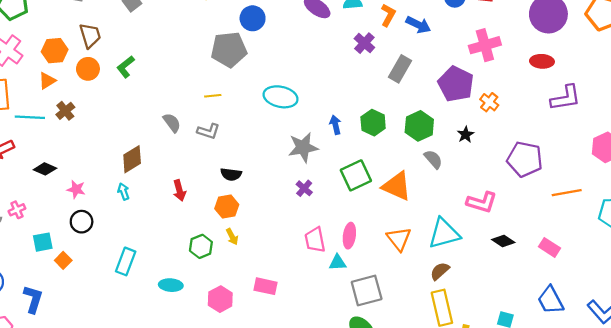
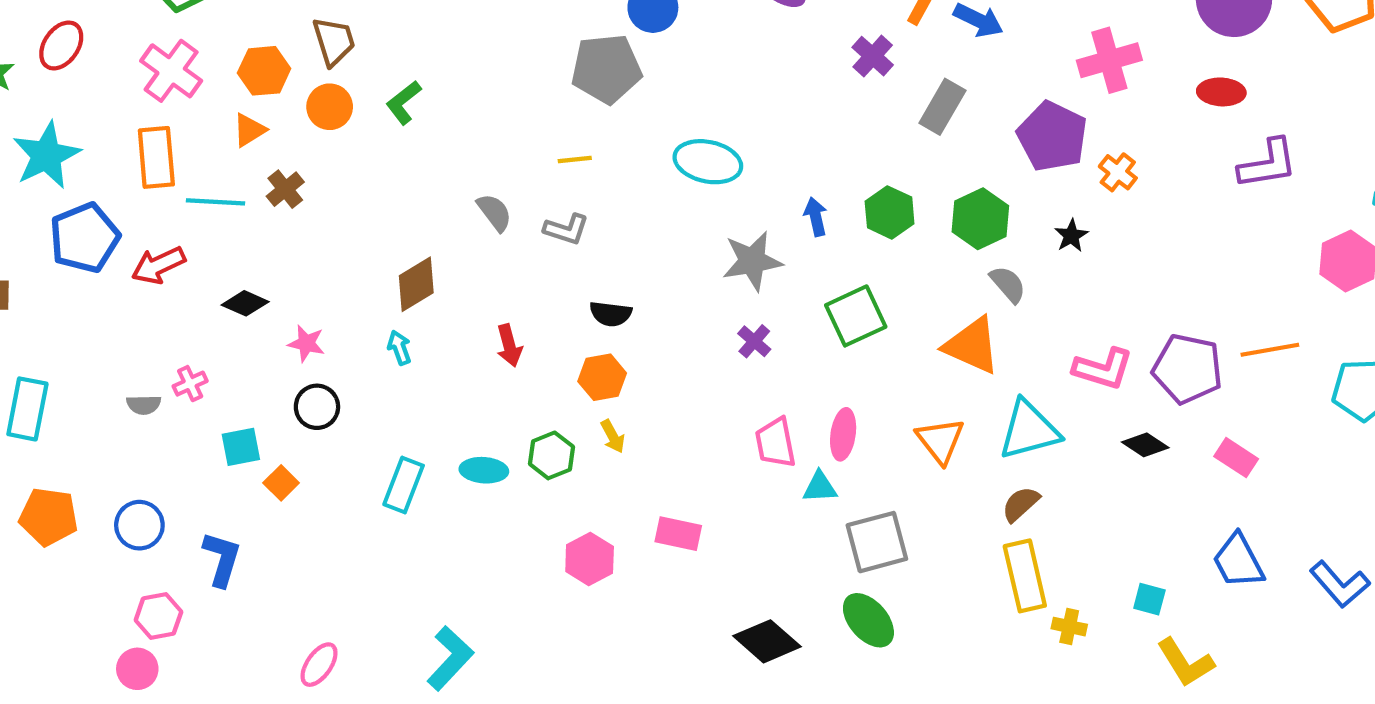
purple pentagon: (525, 159) -> (1188, 369), moved
orange triangle: (397, 186) -> (972, 346), moved
cyan ellipse: (171, 285) -> (484, 470), moved

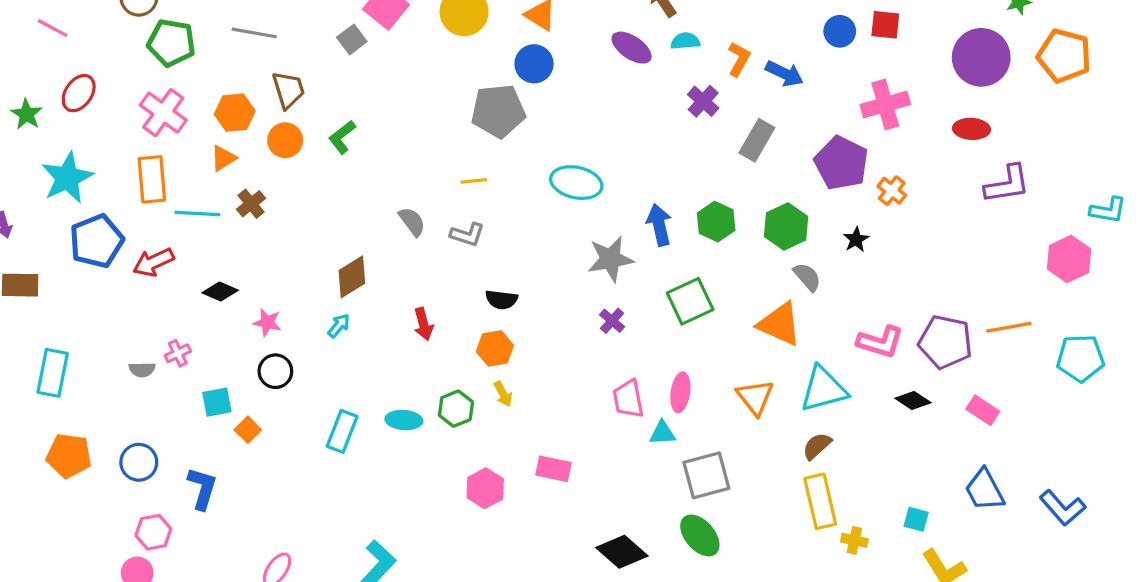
blue arrow: (816, 217) -> (659, 225), size x1.4
cyan arrow: (399, 348) -> (339, 326), turned 60

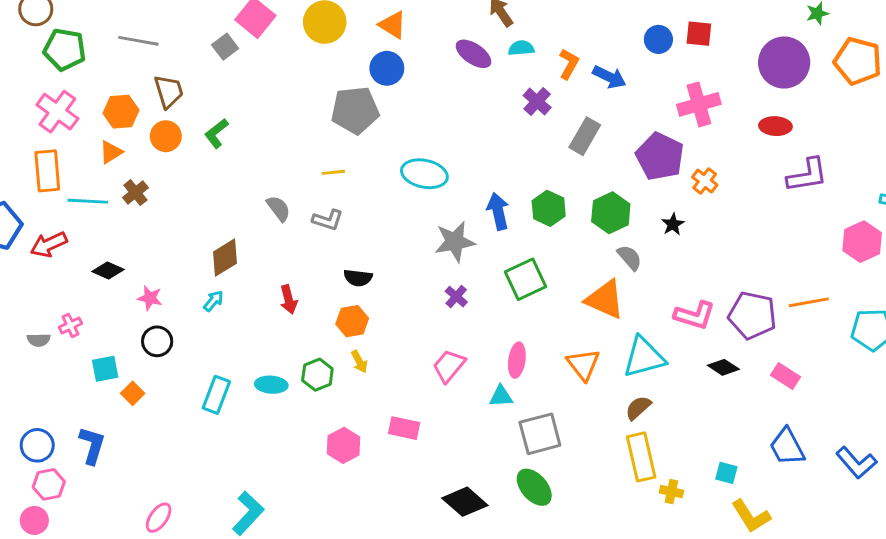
pink trapezoid: (628, 399) -> (449, 366), moved, turned 51
blue circle: (139, 462) -> (37, 445), moved

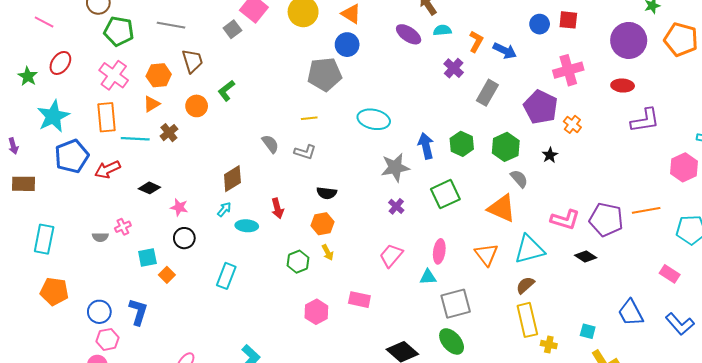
orange circle: (166, 136) -> (197, 106), moved
pink rectangle: (786, 376) -> (670, 274), moved
cyan ellipse: (271, 385) -> (247, 226), moved

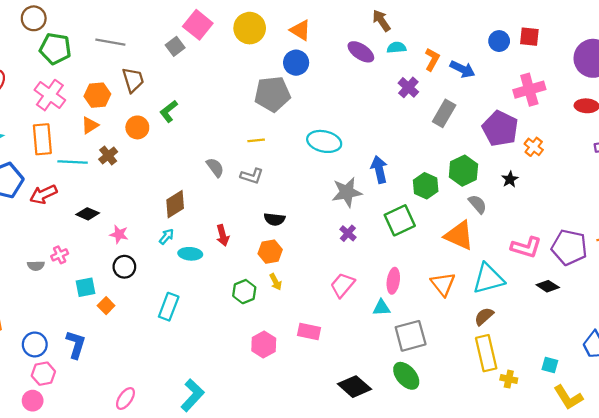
green hexagon: (462, 144) -> (426, 186), moved

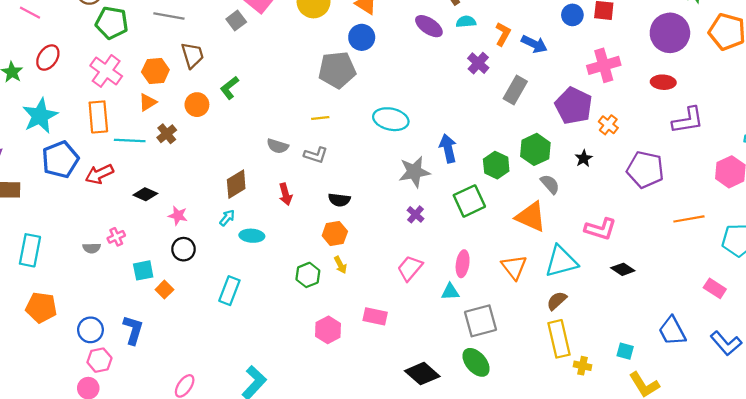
gray semicircle: (215, 167) -> (278, 146), turned 144
red arrow: (223, 235) -> (285, 194), moved
purple pentagon: (569, 247) -> (645, 170), moved

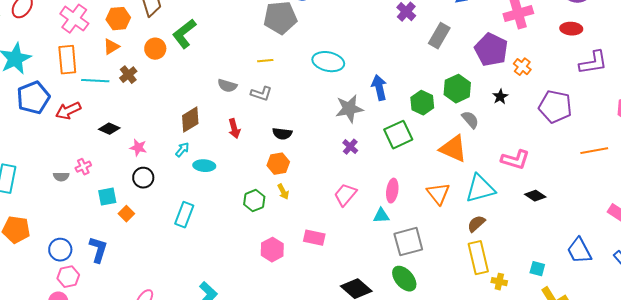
green L-shape: (229, 88) -> (184, 34), size x1.4

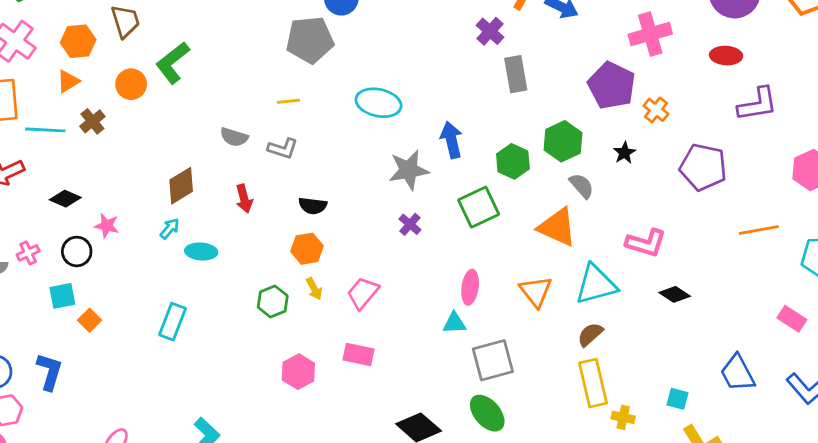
gray rectangle: (439, 36) -> (516, 74), moved, turned -40
black circle: (143, 178) -> (77, 251), moved
pink trapezoid: (345, 195) -> (363, 293), moved

